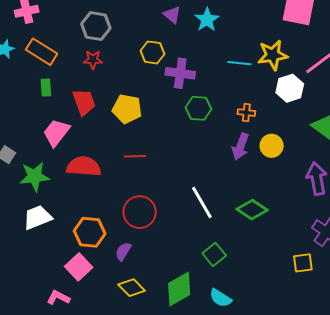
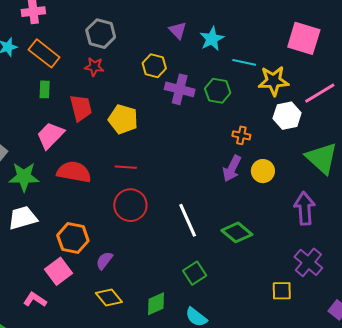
cyan line: (239, 63) -> (244, 62), moved
green hexagon: (199, 108) -> (218, 91), moved
red circle: (140, 212) -> (130, 205), moved
green diamond: (179, 289) -> (156, 304), size x0.7

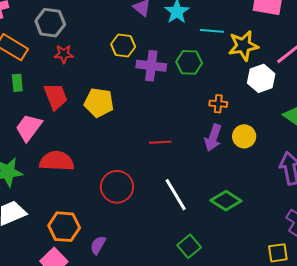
gray hexagon: (101, 34) -> (50, 23), moved
red line: (126, 167) -> (160, 142), moved

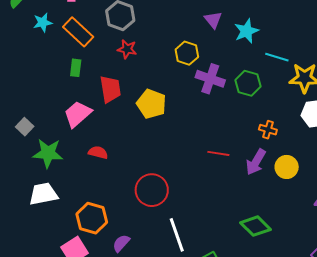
red line: (160, 142) -> (218, 153), moved
red semicircle: (57, 161) -> (98, 152), size x0.6
white line: (176, 195) -> (177, 235), moved

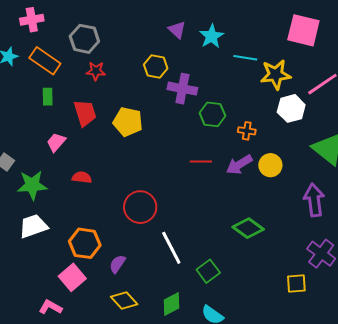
green hexagon: (248, 83) -> (212, 114), moved
pink trapezoid: (78, 114) -> (56, 142), size x0.7
purple arrow: (256, 162) -> (239, 165), turned 36

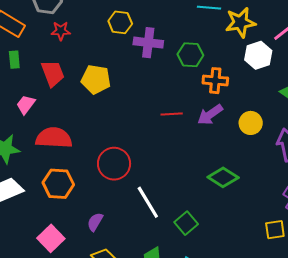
green hexagon: (212, 114) -> (190, 55), moved
orange cross: (247, 131) -> (215, 81), size x1.4
yellow circle: (270, 165) -> (251, 123), moved
red semicircle: (82, 177) -> (54, 138), size x1.8
orange hexagon: (85, 243) -> (58, 184), moved

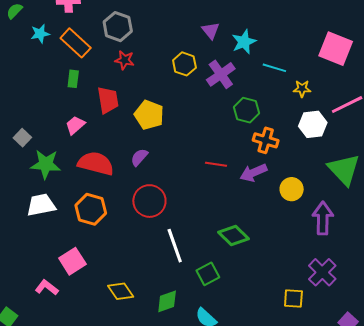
yellow star: (240, 22) -> (302, 89), size x0.6
purple cross: (148, 43) -> (221, 74), moved, turned 36
green diamond: (223, 177) -> (233, 235), moved
purple semicircle: (95, 222) -> (139, 157), moved

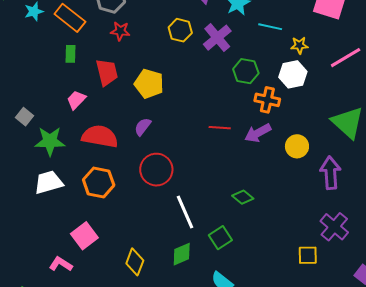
white hexagon: (313, 124) -> (293, 74), moved
green diamond: (233, 235) -> (243, 197), size x0.7
yellow diamond: (121, 291) -> (135, 262), turned 60
green diamond: (167, 301) -> (182, 254), moved

